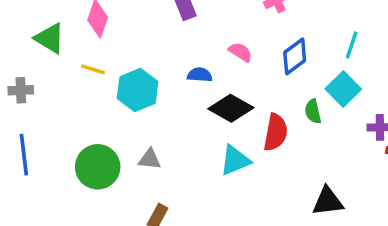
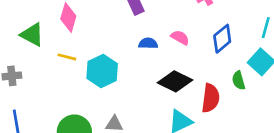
blue semicircle: (200, 75) -> (148, 43), moved

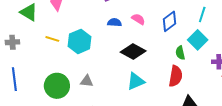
yellow line: (67, 57) -> (52, 39), moved
red semicircle: (211, 98) -> (176, 76), moved

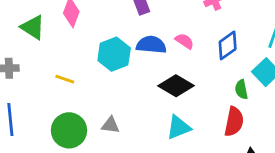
blue semicircle: (114, 22) -> (151, 45), size x1.5
yellow line: (52, 39) -> (65, 79), moved
cyan hexagon: (79, 41) -> (114, 54), moved

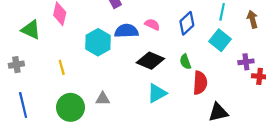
yellow line: (65, 79) -> (62, 67), turned 64
green semicircle: (241, 89) -> (185, 62), moved

